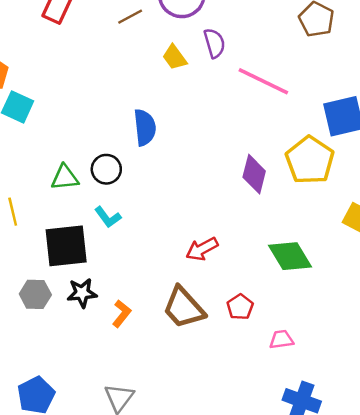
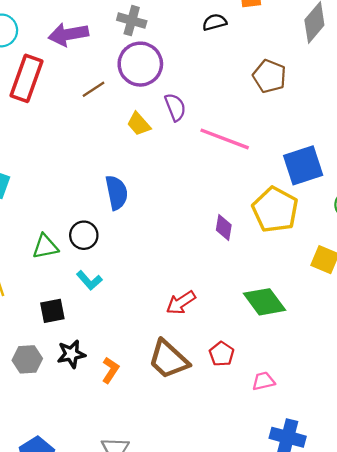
purple diamond: (254, 174) -> (224, 227), size x0.7
black square: (66, 246) -> (52, 311), size x0.6

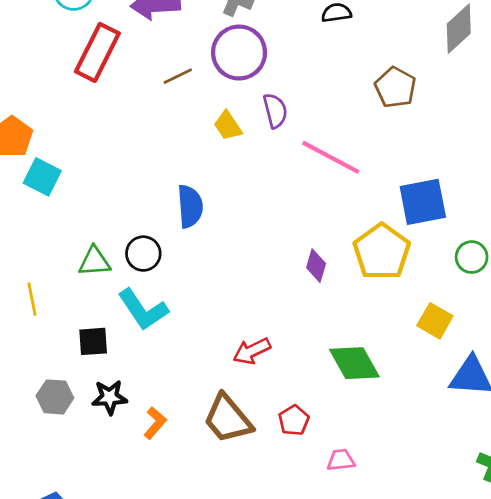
cyan L-shape: (89, 280) -> (143, 310), size x1.6

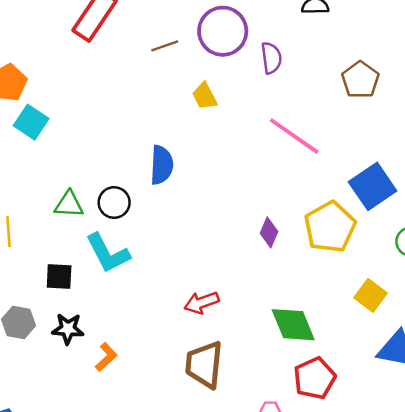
purple semicircle: (275, 111) -> (271, 58), moved
blue square: (423, 202) -> (373, 186), turned -30
brown trapezoid: (228, 419) -> (204, 364), moved, turned 39
red pentagon: (294, 420) -> (315, 378), moved, size x1.5

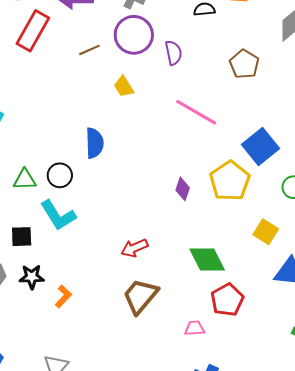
brown trapezoid: (204, 364) -> (140, 296), turned 39

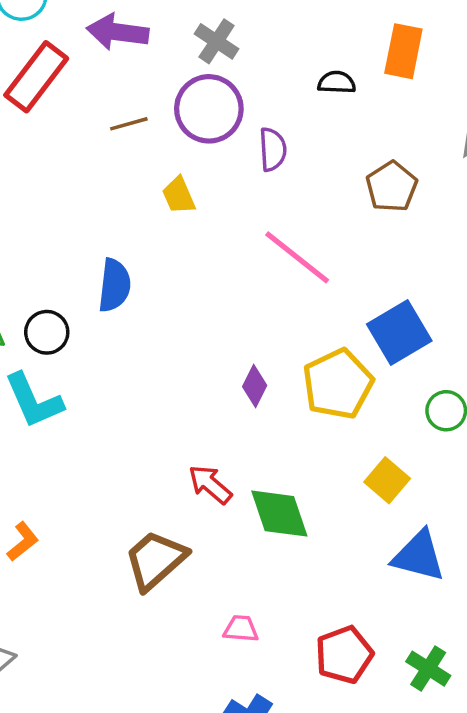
red arrow: (134, 248) -> (210, 484), moved, turned 56
red pentagon: (227, 300) -> (344, 655), moved

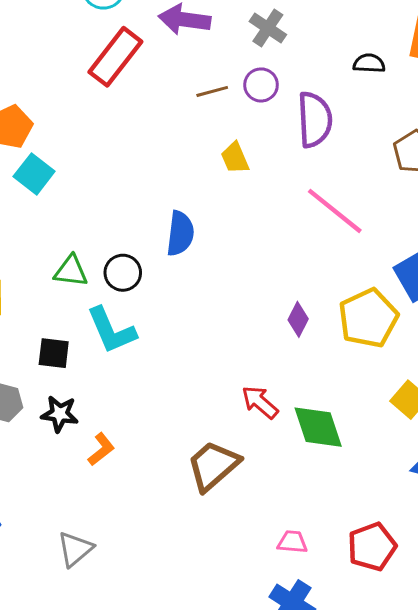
purple circle: (209, 109) -> (261, 85), size x0.6
brown line: (129, 124) -> (212, 91), moved
purple semicircle: (273, 149) -> (315, 120), size x1.5
pink trapezoid: (241, 629) -> (292, 542), moved

